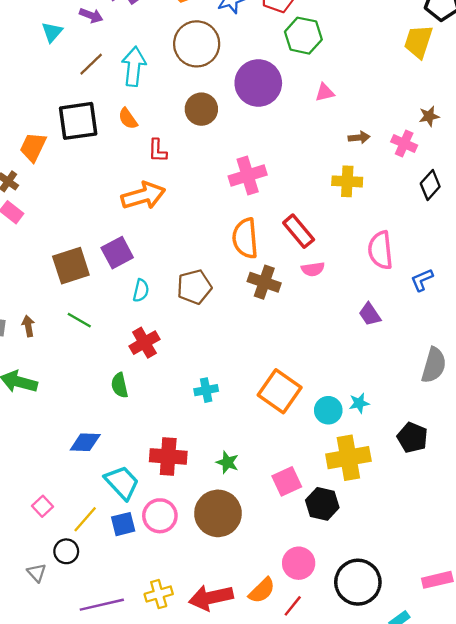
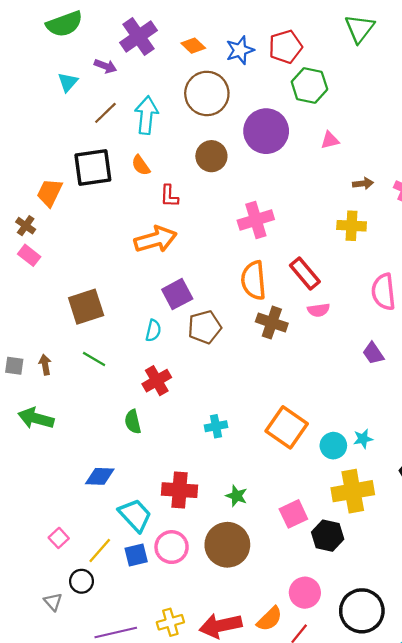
purple square: (117, 253) -> (177, 294), moved

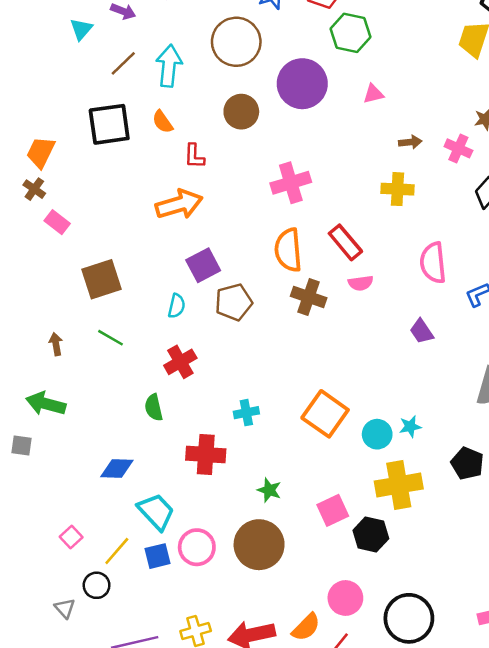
orange trapezoid: (50, 193) -> (41, 152), moved
pink rectangle: (29, 255) -> (57, 222), moved
gray square: (14, 366) -> (22, 446), moved
red cross: (180, 490) -> (206, 454), moved

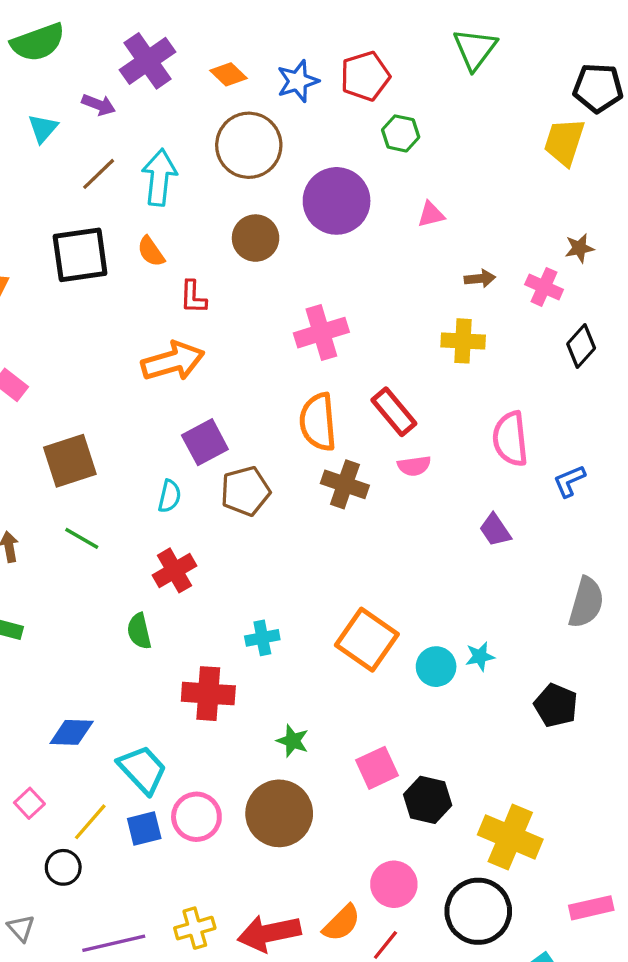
green hexagon: (350, 33) -> (401, 133), size x0.7
blue diamond: (117, 468) -> (72, 732), moved
yellow cross: (399, 485) -> (510, 837), moved, turned 33
gray triangle: (65, 608) -> (21, 928), moved

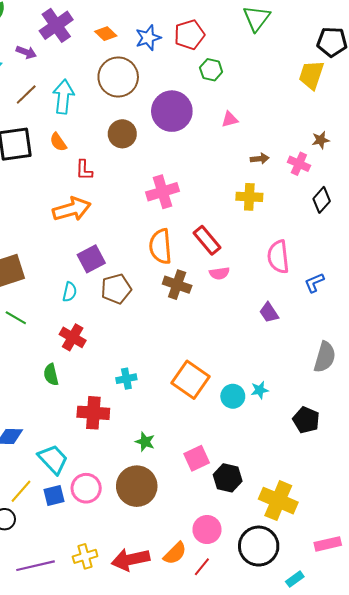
red cross: (175, 570) -> (73, 337), turned -30

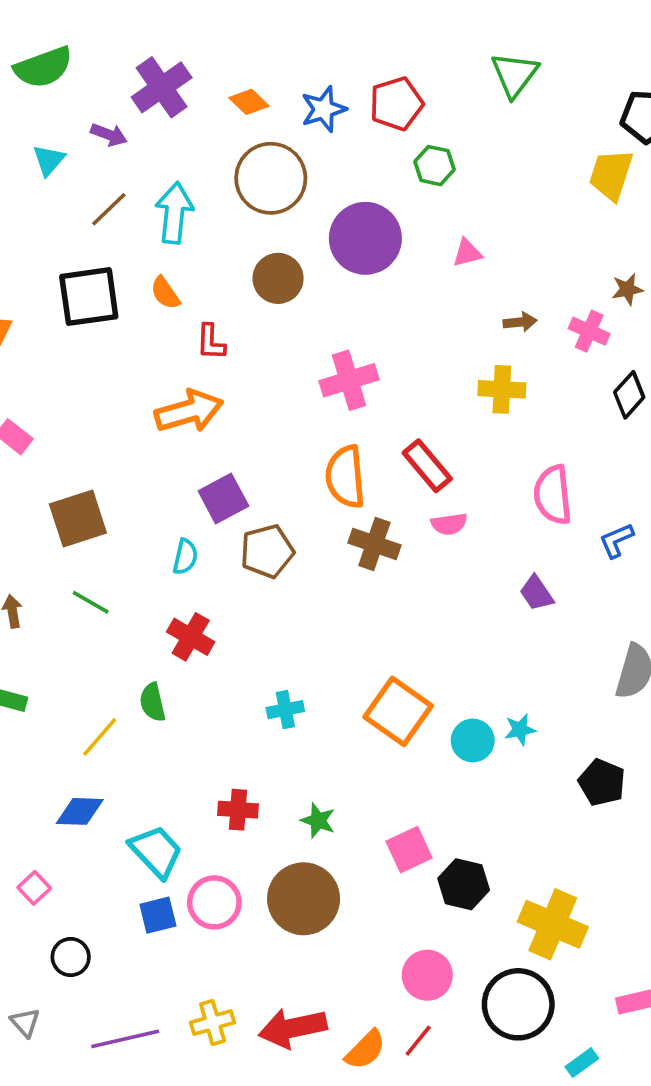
red cross: (93, 413) -> (238, 810), moved, size x0.7
yellow line: (21, 491) -> (100, 737), moved
orange semicircle: (175, 553) -> (365, 1050), moved

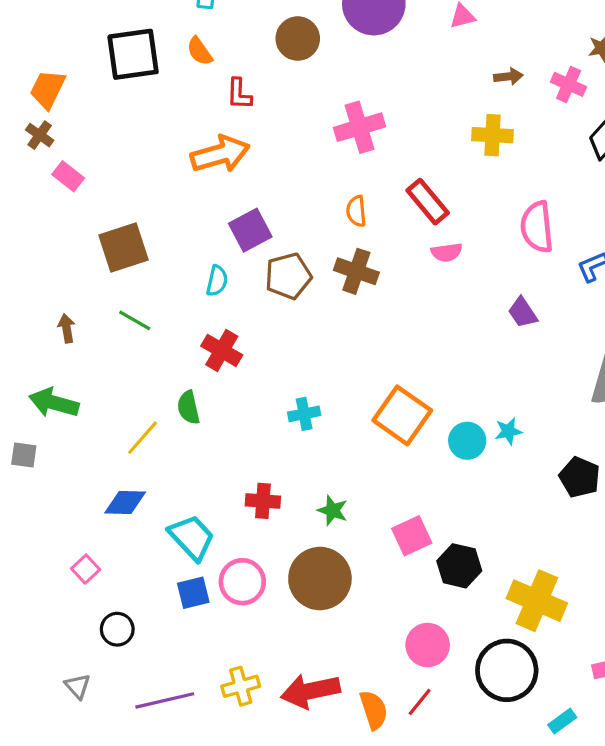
orange semicircle: (345, 477) -> (356, 211), size x0.6
brown cross: (374, 544) -> (356, 271), moved
orange semicircle: (365, 1050) -> (374, 710), turned -63

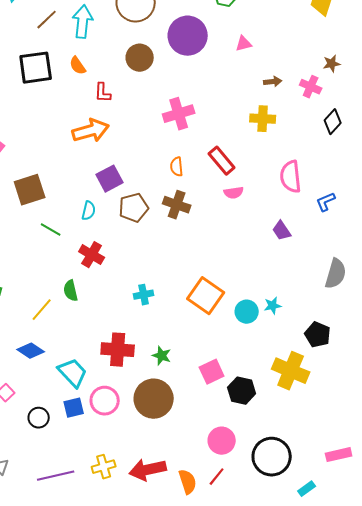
green line: (135, 320) -> (51, 230), moved
red cross: (263, 501) -> (118, 350), size x1.5
blue diamond: (125, 503) -> (31, 351), turned 32
yellow cross: (537, 601) -> (291, 371), moved
black circle: (117, 629) -> (39, 418), moved

